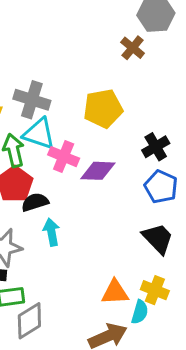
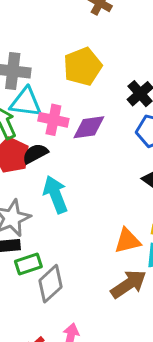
black semicircle: (35, 202) -> (35, 154), moved
cyan arrow: (51, 232) -> (56, 195), size x1.4

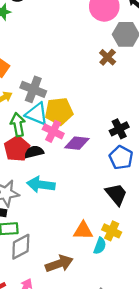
yellow pentagon: (83, 67) -> (59, 111), moved
cyan arrow: (56, 195) -> (41, 185), turned -76
brown arrow: (128, 284) -> (59, 264), moved

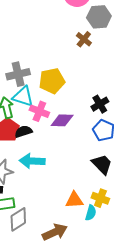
gray cross: (33, 89) -> (18, 74), turned -30
yellow pentagon: (59, 111) -> (52, 81), moved

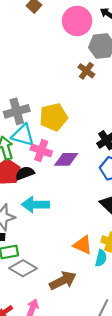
orange triangle: (74, 200) -> (83, 245), turned 30
gray diamond: (18, 219) -> (23, 268), turned 65

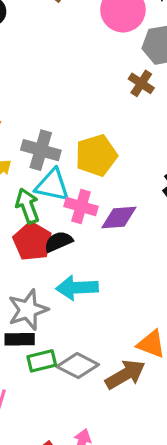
gray cross: (17, 111) -> (41, 150), turned 35
gray diamond: (23, 268) -> (78, 366), moved
brown arrow: (63, 281) -> (125, 375), moved

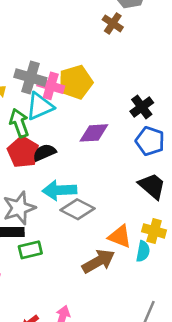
cyan triangle: (52, 185) -> (40, 106), turned -36
pink cross: (81, 206) -> (51, 86), moved
gray diamond: (78, 366) -> (78, 209), moved

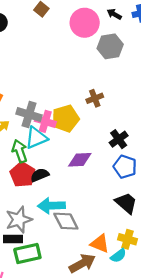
brown cross: (113, 23) -> (95, 98), moved, turned 35
gray diamond: (78, 209) -> (66, 221), turned 35
green rectangle: (30, 250) -> (27, 254), size x1.4
cyan semicircle: (143, 251) -> (118, 256), turned 42

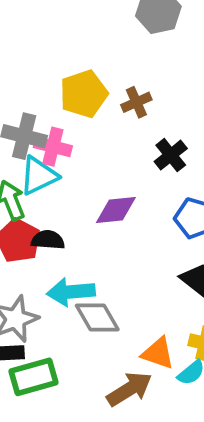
yellow pentagon: (66, 119) -> (84, 94), moved
black cross: (119, 139) -> (171, 155), moved
black semicircle: (40, 175) -> (48, 240), turned 30

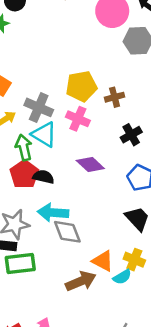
pink cross: (53, 147) -> (78, 119), moved
cyan triangle: (39, 176) -> (44, 134), turned 48
purple diamond: (116, 210) -> (90, 164), turned 40

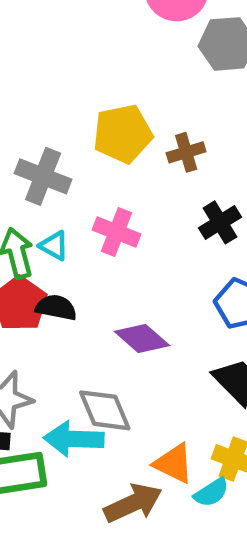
pink cross: (78, 119) -> (116, 232), moved
cyan triangle: (44, 134) -> (54, 246), moved, size x0.6
purple diamond: (90, 164) -> (142, 338), moved
cyan arrow: (53, 213) -> (74, 439), moved

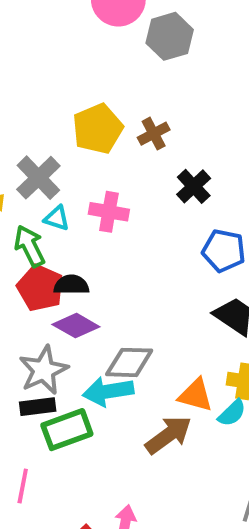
gray cross: (43, 176) -> (38, 178), turned 36
cyan triangle: (54, 246) -> (57, 218), moved
purple diamond: (142, 338) -> (76, 326), moved
gray diamond: (105, 410) -> (129, 362), turned -54

